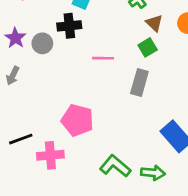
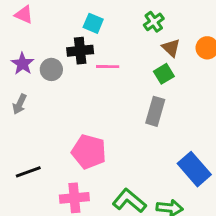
pink line: (103, 58) -> (108, 67), moved
pink cross: (50, 155) -> (74, 198), moved

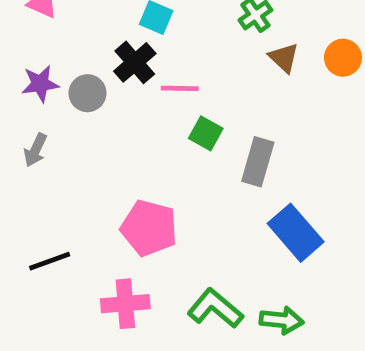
black cross: (80, 51) -> (135, 62), turned -35
purple star: (22, 64) -> (40, 84), turned 30
green square: (164, 74) -> (206, 133), moved, turned -30
blue rectangle: (194, 169) -> (296, 233), moved

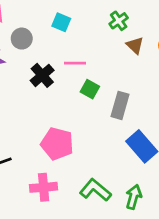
black cross: (135, 62) -> (42, 75), moved
gray circle: (88, 93) -> (22, 39), moved
green arrow: (281, 320) -> (134, 197), turned -80

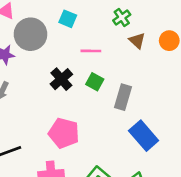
gray circle: (22, 39) -> (31, 34), size x1.6
pink line: (75, 63) -> (91, 51), moved
black cross: (42, 75) -> (61, 79), moved

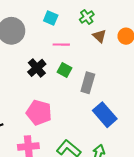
cyan square: (68, 19) -> (51, 18), moved

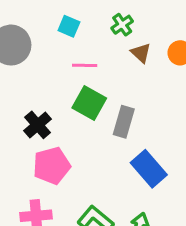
black cross: (37, 68) -> (38, 125), moved
green square: (64, 70) -> (89, 103), size x1.5
pink pentagon: (39, 113) -> (52, 166), turned -30

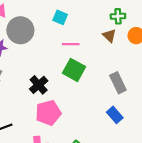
green cross: (122, 25) -> (118, 16), moved, turned 32
gray rectangle: (124, 122) -> (118, 83), moved, turned -42
blue rectangle: (149, 169) -> (115, 115), size x0.7

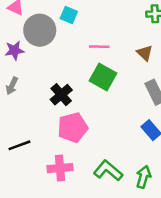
cyan square: (60, 17) -> (69, 15), moved
brown triangle: (109, 36) -> (145, 53), moved

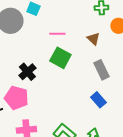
pink pentagon: (73, 128) -> (16, 98), moved, turned 30

